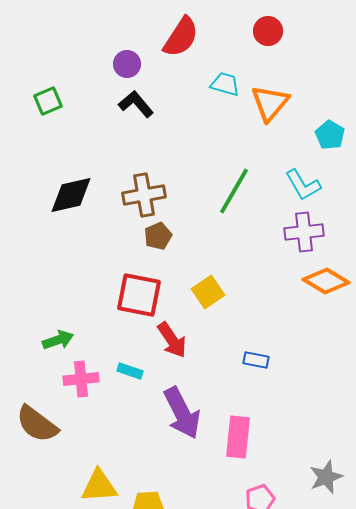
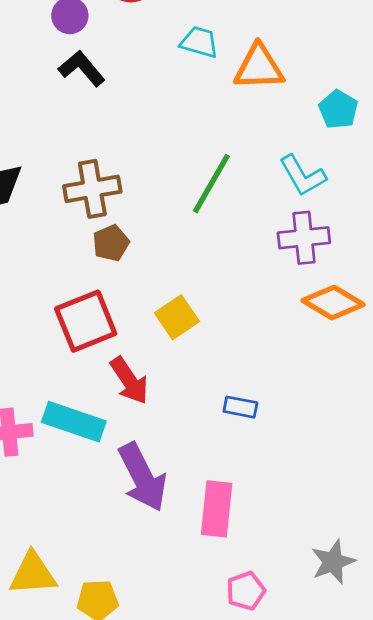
orange triangle: (270, 103) -> (259, 67), turned 48
red square: (139, 295) -> (86, 321), turned -33
cyan rectangle: (130, 371) -> (74, 422), size x1.8

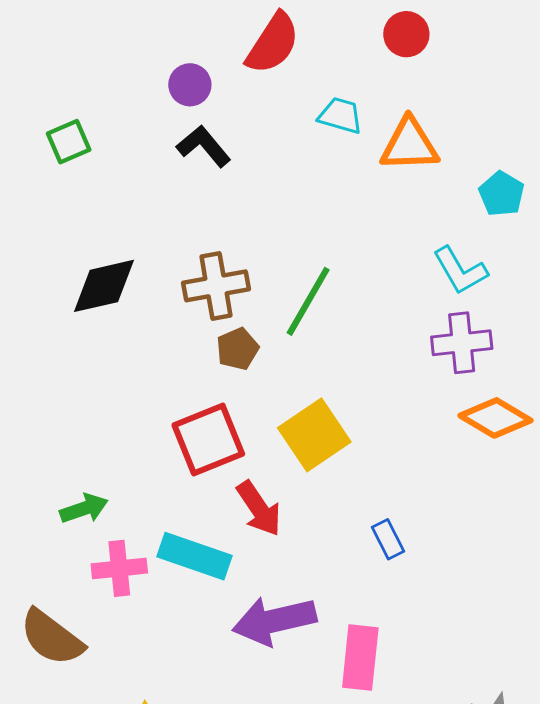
green line: (211, 184) -> (308, 301), moved
yellow square: (177, 317) -> (314, 435), size x1.4
blue rectangle: (240, 407) -> (388, 539), turned 52
purple arrow: (143, 477) -> (274, 621), turned 104

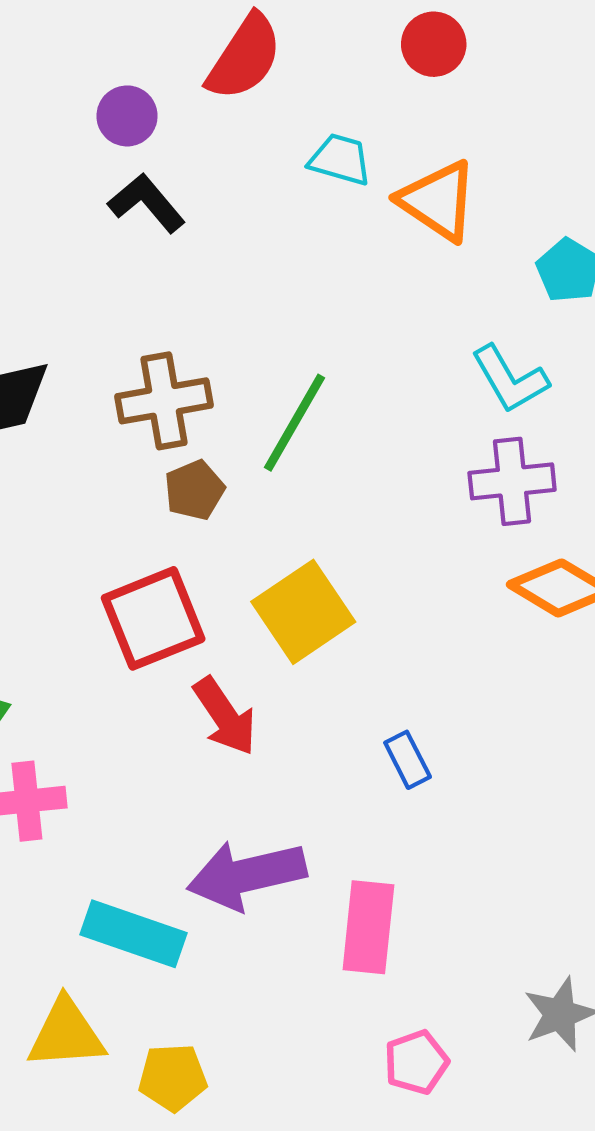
orange triangle: (409, 145) -> (438, 201), turned 36
cyan rectangle: (195, 556) -> (134, 934), moved

